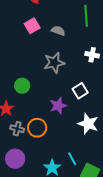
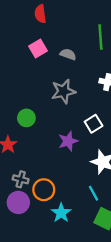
orange circle: (37, 128) -> (44, 190), moved
gray cross: (17, 129) -> (21, 179), moved
cyan line: (72, 159) -> (94, 193), moved

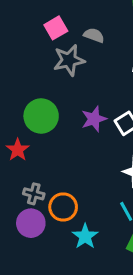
gray star: (63, 91) -> (69, 60), moved
green circle: (26, 118) -> (41, 116), size x1.5
purple star: (68, 141) -> (94, 119), moved

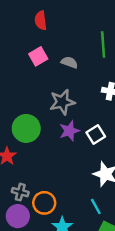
gray star: (69, 60) -> (62, 102), moved

